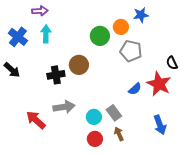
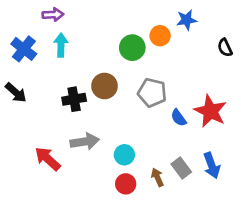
gray pentagon: (131, 51) -> (152, 93), moved
black semicircle: (172, 63) -> (225, 48), moved
blue semicircle: (135, 89) -> (179, 118), turned 96
gray rectangle: (114, 113) -> (181, 168), moved

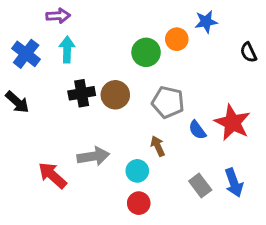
black cross: (74, 99) -> (82, 93), moved
brown arrow: (157, 177) -> (158, 146), moved

